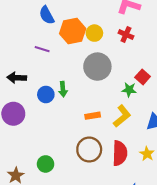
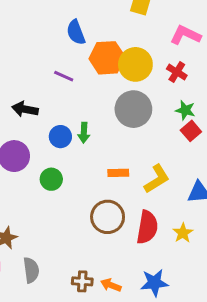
yellow circle: (94, 33) -> (135, 64), size x1.5
green star: (129, 90) -> (185, 110), moved
green circle: (46, 164) -> (51, 179), moved

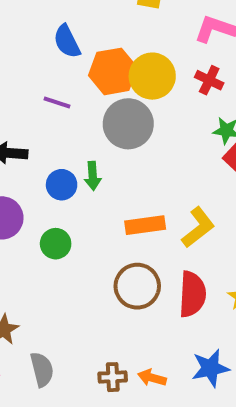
gray circle: (133, 109) -> (128, 124), moved
orange rectangle: (118, 173) -> (145, 225), size x1.4

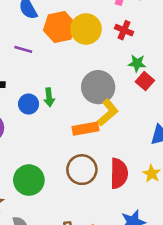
gray circle: (128, 124) -> (98, 87), moved
yellow L-shape: (198, 227) -> (108, 113), moved
green circle: (56, 244) -> (29, 180), moved, size x1.5

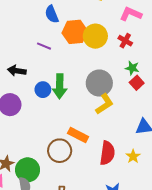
green arrow: (49, 97) -> (60, 86), size x1.6
orange rectangle: (85, 129) -> (78, 135), moved, turned 30
brown circle: (82, 170) -> (60, 151), moved
green circle: (29, 180) -> (28, 170), moved

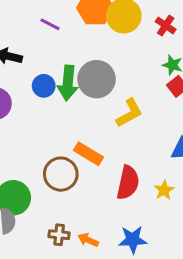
gray circle: (99, 83) -> (97, 79), moved

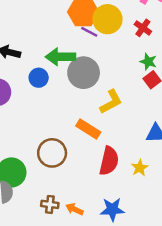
purple line: (50, 24) -> (89, 32), moved
green arrow: (68, 83) -> (60, 57), moved, turned 84
orange rectangle: (89, 154) -> (88, 129), moved

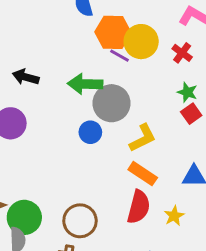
blue circle: (39, 78) -> (90, 132), moved
orange rectangle: (88, 129) -> (143, 174), moved
brown circle: (52, 153) -> (80, 221), moved

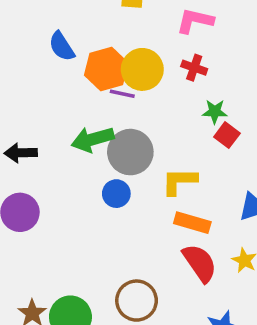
yellow L-shape: (143, 138) -> (179, 181), turned -136
red semicircle: (139, 207) -> (200, 263), turned -32

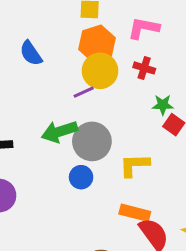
orange hexagon: (106, 69) -> (97, 44), moved
purple line: (122, 94) -> (84, 92), turned -35
orange rectangle: (192, 223) -> (135, 213), moved

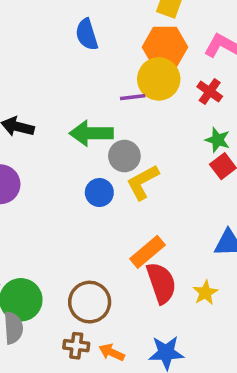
gray circle: (92, 141) -> (124, 156), size x0.7
yellow L-shape: (134, 165) -> (143, 182), moved, turned -44
orange rectangle: (135, 213) -> (147, 252), turned -72

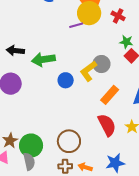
green arrow: (91, 133) -> (43, 59), moved
gray circle: (124, 156) -> (101, 64), moved
orange rectangle: (147, 252) -> (110, 95), moved

